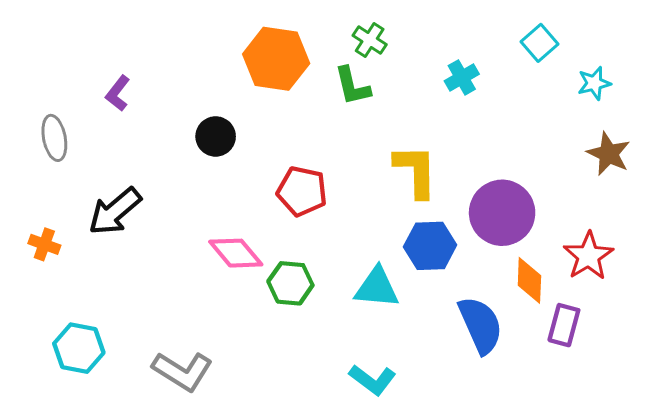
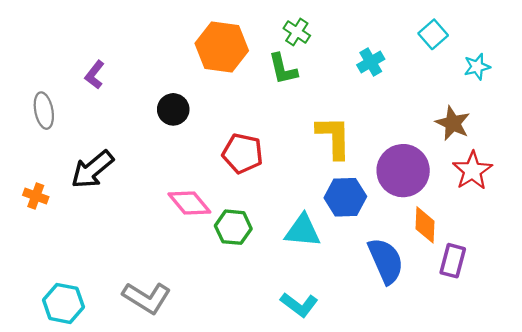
brown star: (609, 154) -> (453, 123), moved
red star: (588, 256) -> (472, 171), moved
cyan hexagon: (79, 348) -> (63, 303), moved

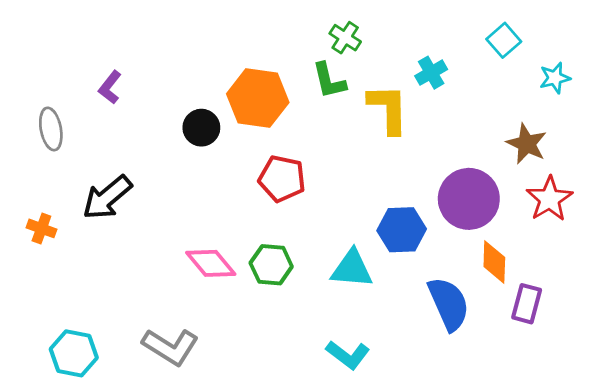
orange hexagon: (222, 47) -> (258, 98), moved
yellow L-shape: (334, 137) -> (388, 109), moved
pink diamond: (189, 203) -> (211, 263), moved

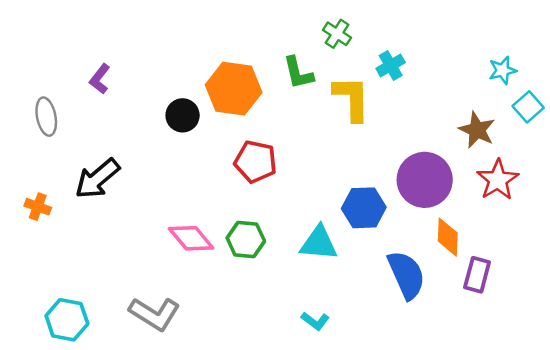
green cross: (345, 38) -> (337, 34), moved
cyan square: (504, 40) -> (528, 107), moved
cyan L-shape: (348, 355) -> (315, 321), size x0.7

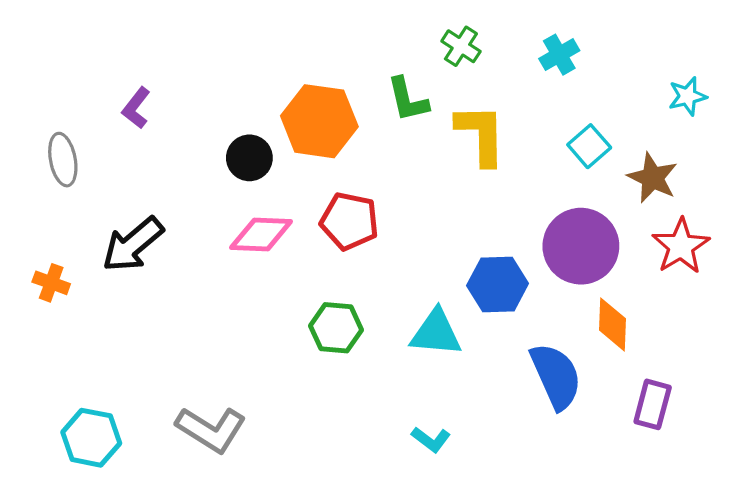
cyan cross: (391, 65) -> (559, 55), moved
cyan square: (528, 107) -> (589, 146), moved
pink diamond: (191, 238) -> (261, 235), moved, turned -48
purple rectangle: (477, 275) -> (653, 404), moved

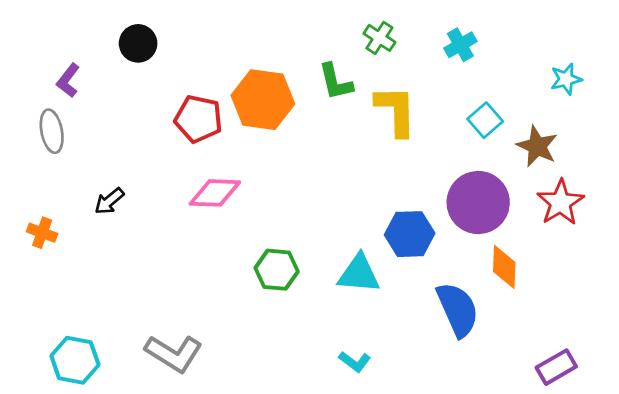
purple L-shape: (136, 108) -> (68, 80), moved
black circle: (249, 158) -> (138, 43), moved
red pentagon: (349, 221) -> (198, 119), moved
black arrow: (133, 244) -> (109, 201), size x0.6
purple rectangle: (653, 404) -> (556, 367), moved, turned 45

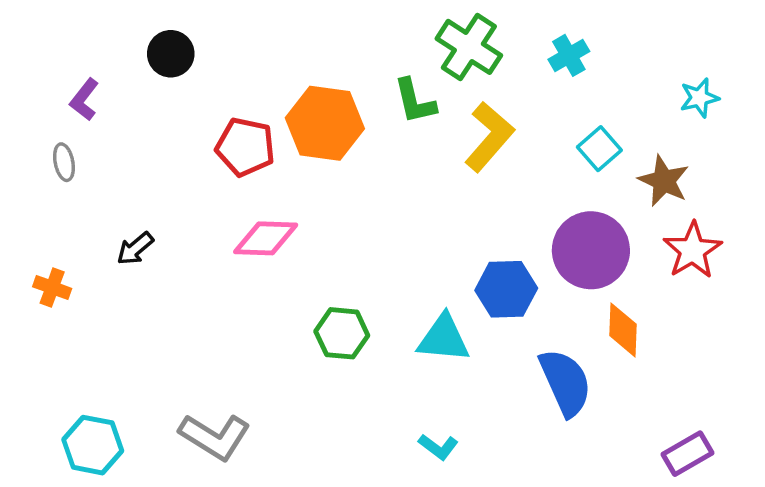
green cross: (379, 38) -> (469, 47), size x1.6
yellow L-shape: (396, 111) -> (489, 137), turned 42
gray ellipse: (52, 131) -> (64, 162), size x0.7

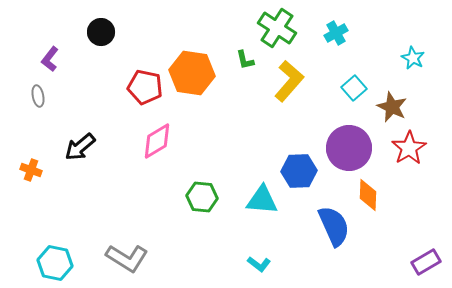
cyan star: (699, 98) -> (413, 58), turned -30
green L-shape: (415, 101) -> (245, 60), size x0.7
pink diamond: (266, 238) -> (157, 141), turned -33
black arrow: (135, 249) -> (80, 147), size x1.4
purple rectangle: (687, 454) -> (426, 262), moved

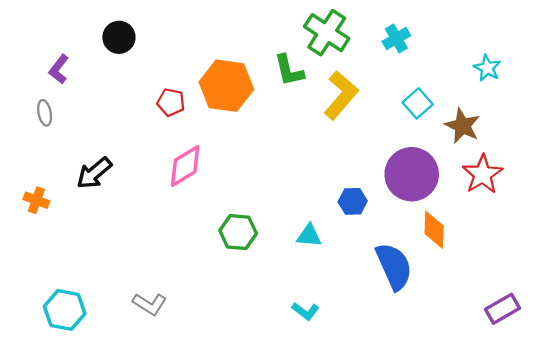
green L-shape: (245, 60) -> (289, 70), size x1.4
red pentagon: (145, 87) -> (171, 102), size x0.7
blue hexagon: (299, 171) -> (353, 201), size x0.7
cyan triangle: (262, 200) -> (309, 236), size x0.7
gray L-shape: (127, 258) -> (150, 304), size x0.7

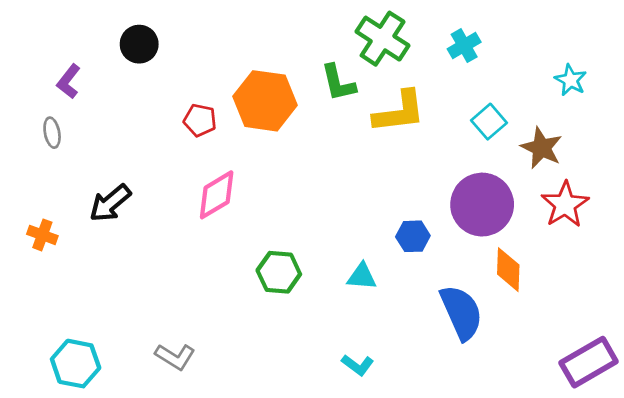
yellow L-shape: (341, 95) -> (399, 112), turned 42
purple rectangle: (503, 309) -> (589, 362), size x1.4

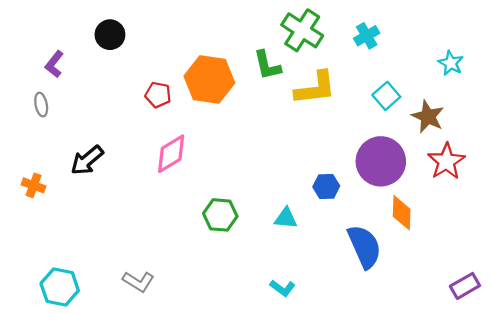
purple rectangle: (589, 362) -> (465, 286), size x0.7

